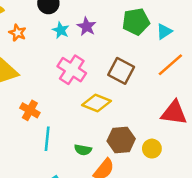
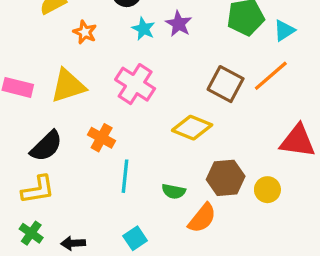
orange line: (170, 65) -> (271, 76), moved
pink cross: (72, 70) -> (135, 84), moved

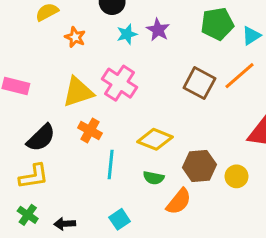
cyan star: (143, 29) -> (127, 34), turned 30
yellow triangle: (68, 86) -> (78, 92), moved
yellow diamond: (192, 128) -> (155, 139), moved

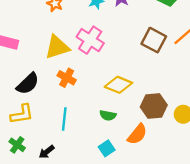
cyan line: (111, 165) -> (64, 119), moved
green semicircle: (154, 178) -> (108, 115), moved
cyan square: (120, 219) -> (107, 148), moved
black arrow: (65, 224) -> (47, 152), turned -35

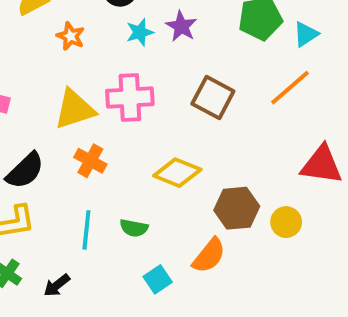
pink cross: (90, 40) -> (130, 97), turned -36
brown square: (154, 40) -> (213, 97), moved
green semicircle: (108, 115) -> (134, 228), moved

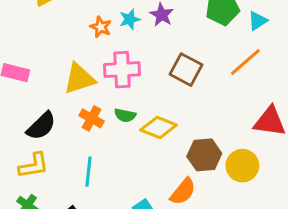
orange star: (71, 36) -> (101, 27), moved
yellow circle: (286, 222) -> (242, 166), size x1.4
green semicircle: (134, 228) -> (125, 115), moved

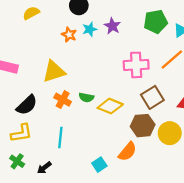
pink cross: (122, 70) -> (136, 65), moved
brown square: (186, 70) -> (152, 97), moved, turned 30

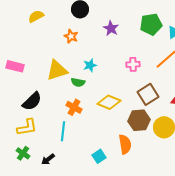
cyan star: (90, 29) -> (90, 65), moved
pink cross: (136, 65) -> (133, 64), size x0.6
green semicircle: (86, 97) -> (78, 82), moved
orange cross: (63, 100) -> (74, 107), moved
orange semicircle: (127, 152) -> (125, 144), turned -48

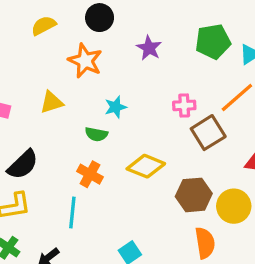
yellow semicircle: (36, 16) -> (44, 26), moved
orange star: (71, 36) -> (85, 61), size x1.5
yellow triangle: (57, 70) -> (52, 102), moved, size x0.7
brown square: (148, 94) -> (208, 133), moved
orange semicircle: (125, 144) -> (205, 243), moved

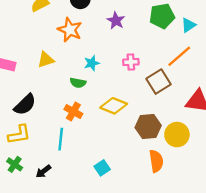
pink cross: (184, 105) -> (131, 62), moved

